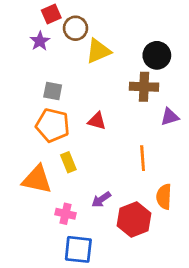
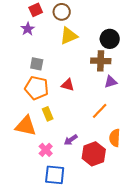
brown circle: (75, 28) -> (62, 12), moved
purple triangle: (170, 117) -> (111, 82), moved
orange line: (143, 158) -> (100, 111), turned 48
pink cross: (66, 214) -> (46, 150), turned 32

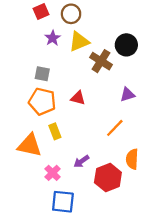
purple star: (28, 29) -> (53, 38), moved
brown cross: (101, 61) -> (101, 61), moved, turned 30

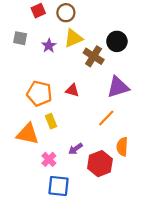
purple star: (53, 38) -> (49, 46), moved
gray square: (42, 74) -> (20, 38), moved
purple triangle: (128, 95) -> (118, 87), size x1.6

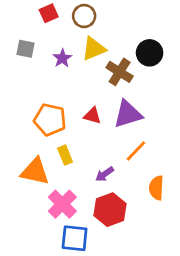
purple triangle: (118, 87) -> (128, 114), moved
purple arrow: (75, 149) -> (105, 174), moved
pink cross: (49, 159) -> (62, 204), size x1.5
red hexagon: (100, 164) -> (110, 210), moved

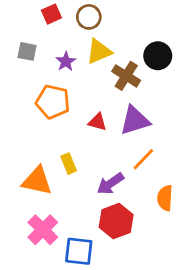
orange pentagon: (50, 120) -> (53, 102), moved
purple arrow: (105, 174) -> (110, 184), size x1.4
pink cross: (62, 204) -> (43, 230), moved

